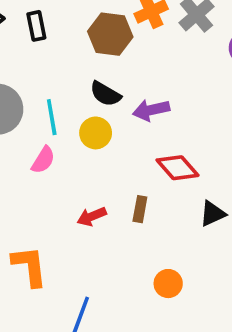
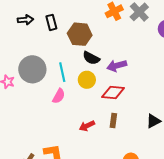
brown hexagon: (110, 34) -> (80, 34), moved
red diamond: (177, 168) -> (113, 92), moved, turned -40

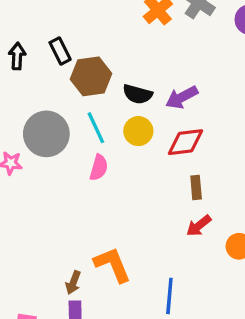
black arrow: (25, 20) -> (17, 56), turned -70
brown hexagon: (80, 34) -> (91, 76), moved
red arrow: (87, 126) -> (199, 226), moved

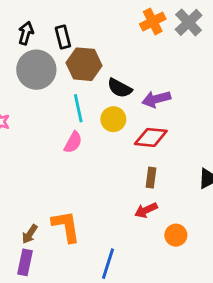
gray circle: (46, 134) -> (36, 70), moved

